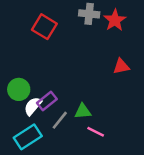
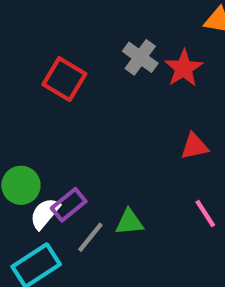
gray cross: (89, 14) -> (140, 57), turned 30
pink line: (96, 132) -> (205, 213), moved, turned 30

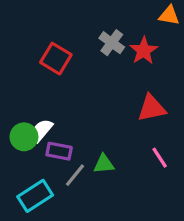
red triangle: (194, 146) -> (152, 108), size x1.4
purple rectangle: (69, 205) -> (59, 151), turned 50
white semicircle: (45, 213) -> (41, 130), moved

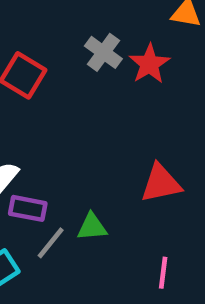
red triangle: (152, 108) -> (161, 183), moved
pink line: (160, 158) -> (163, 273), moved, turned 40

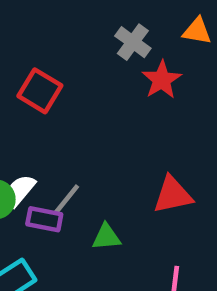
gray cross: (103, 52) -> (133, 42), moved
gray line: (51, 243) -> (66, 199), moved

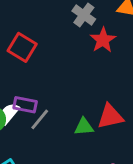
purple rectangle: (44, 219) -> (25, 105), moved
green triangle: (106, 237) -> (84, 127), moved

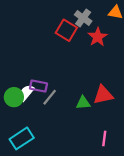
red square: (22, 47) -> (66, 30), moved

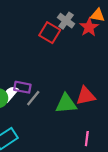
red star: (98, 37) -> (89, 27), moved
green triangle: (83, 103) -> (66, 104), size x1.5

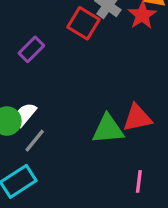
purple rectangle: (22, 87) -> (31, 49), moved, turned -56
gray line: (33, 98) -> (35, 141), moved

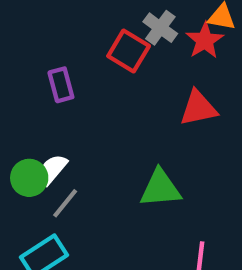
purple rectangle: (31, 49) -> (61, 85), turned -60
red triangle: (137, 118) -> (198, 108), moved

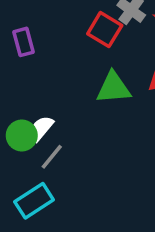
purple rectangle: (61, 85) -> (24, 42), moved
green triangle: (160, 188) -> (114, 88), moved

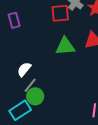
red square: (105, 30) -> (60, 13), turned -36
green circle: (22, 136) -> (35, 96), moved

